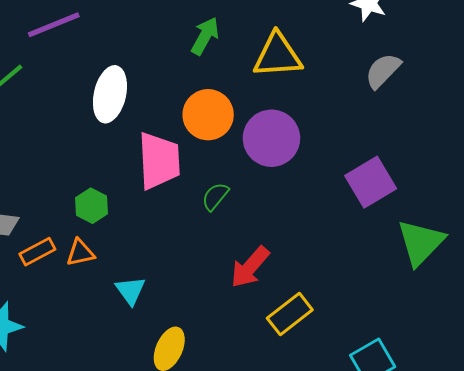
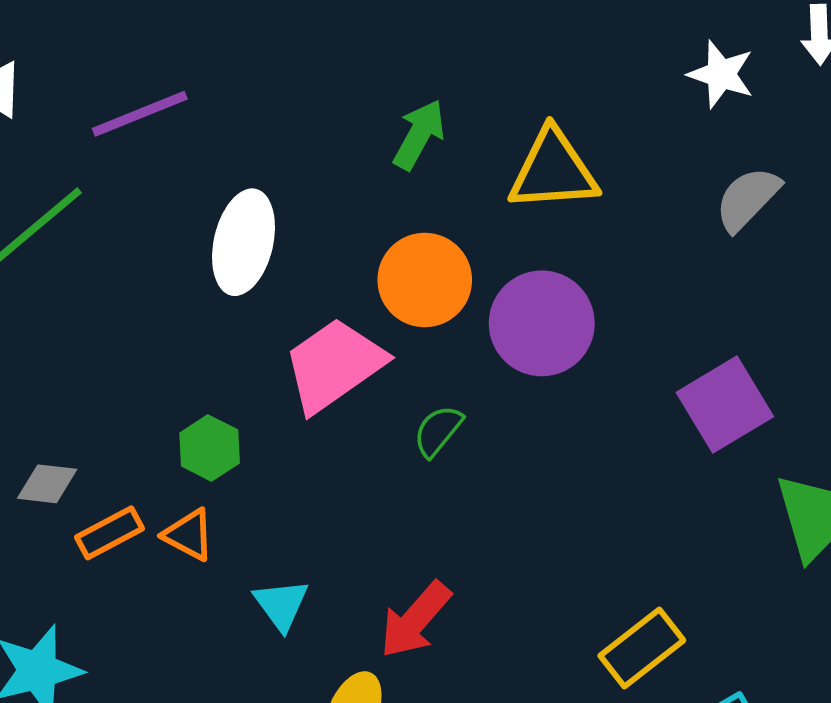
pink trapezoid: (159, 161) -> (334, 365), turned -122
orange triangle: (80, 253) -> (189, 535), turned 40
red arrow: (250, 267) -> (415, 620), moved
yellow rectangle: (290, 314) -> (642, 648), moved

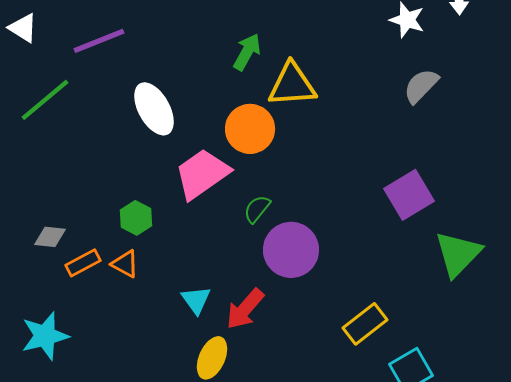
yellow triangle: (553, 170) -> (292, 85), moved
white ellipse: (244, 242) -> (154, 109), turned -42
purple circle: (542, 323) -> (291, 250), moved
cyan triangle: (281, 605) -> (196, 300), moved

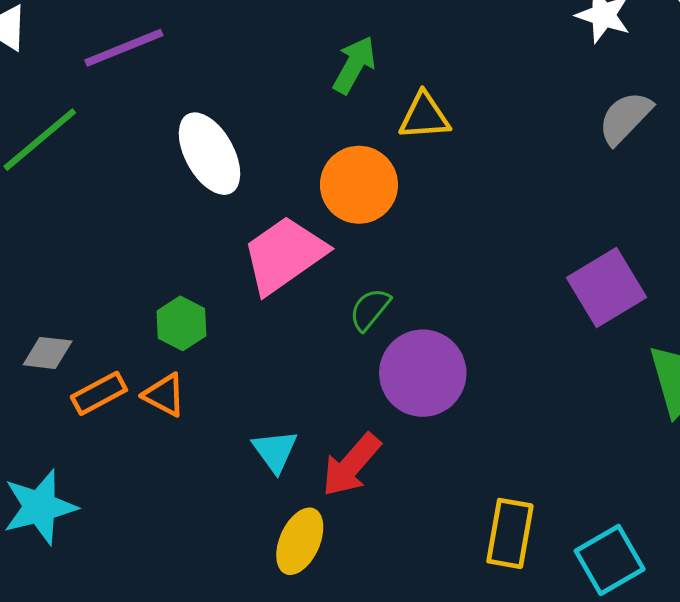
yellow triangle: (292, 85) -> (424, 116), size x0.7
yellow rectangle: (365, 324) -> (510, 533), moved, turned -42

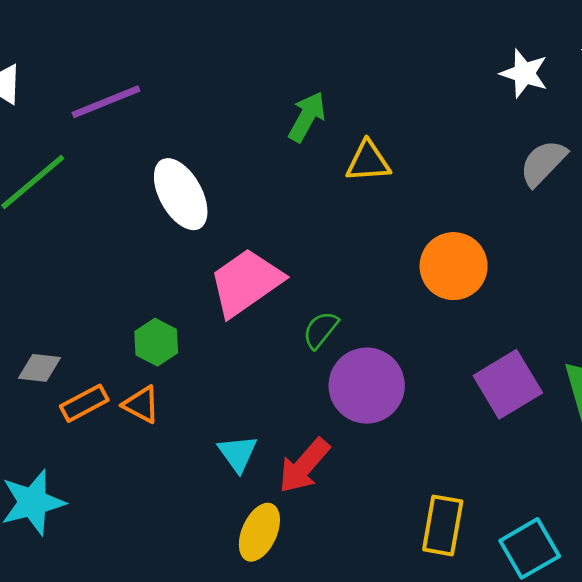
orange circle: (359, 185) -> (454, 266), moved
purple square: (606, 288) -> (508, 384), moved

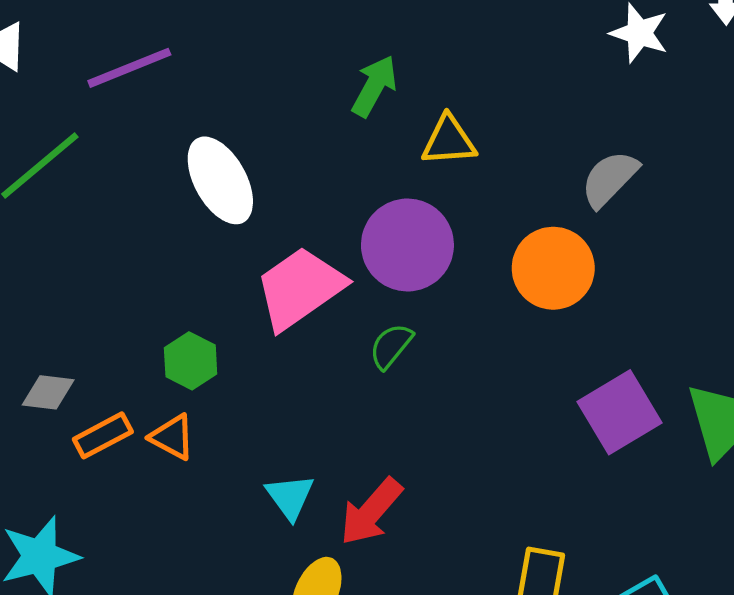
gray semicircle: (543, 163) -> (610, 179), moved
purple circle: (367, 386) -> (407, 245), moved

